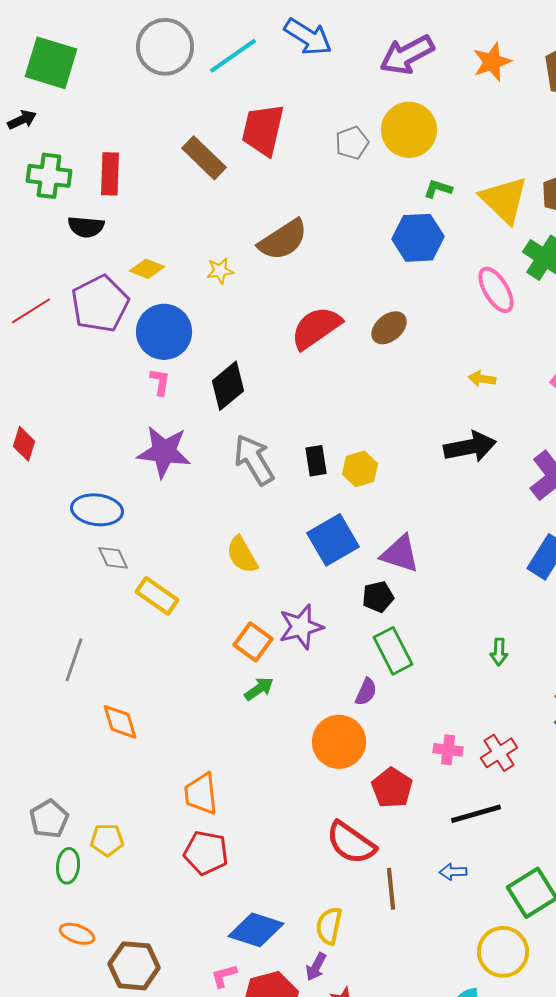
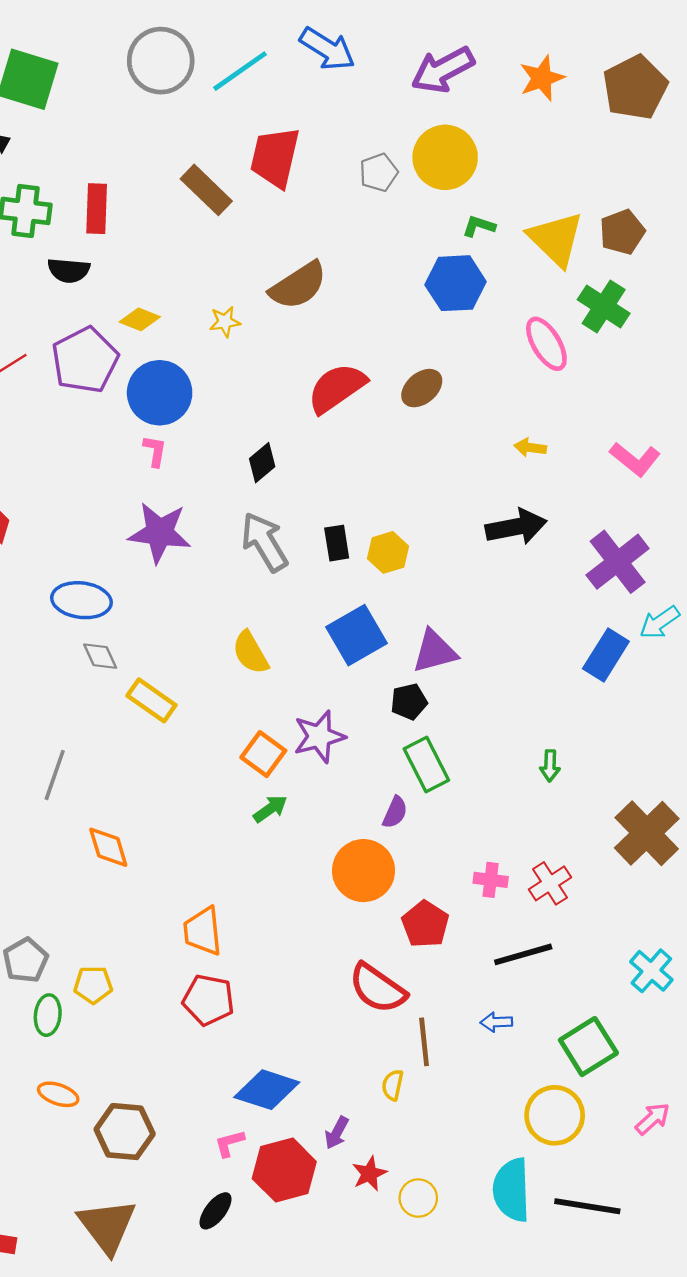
black diamond: (228, 386) -> (262, 463), moved, size x0.7
purple triangle: (400, 554) -> (435, 651), turned -33
yellow semicircle: (329, 926) -> (393, 1085), moved, size x0.7

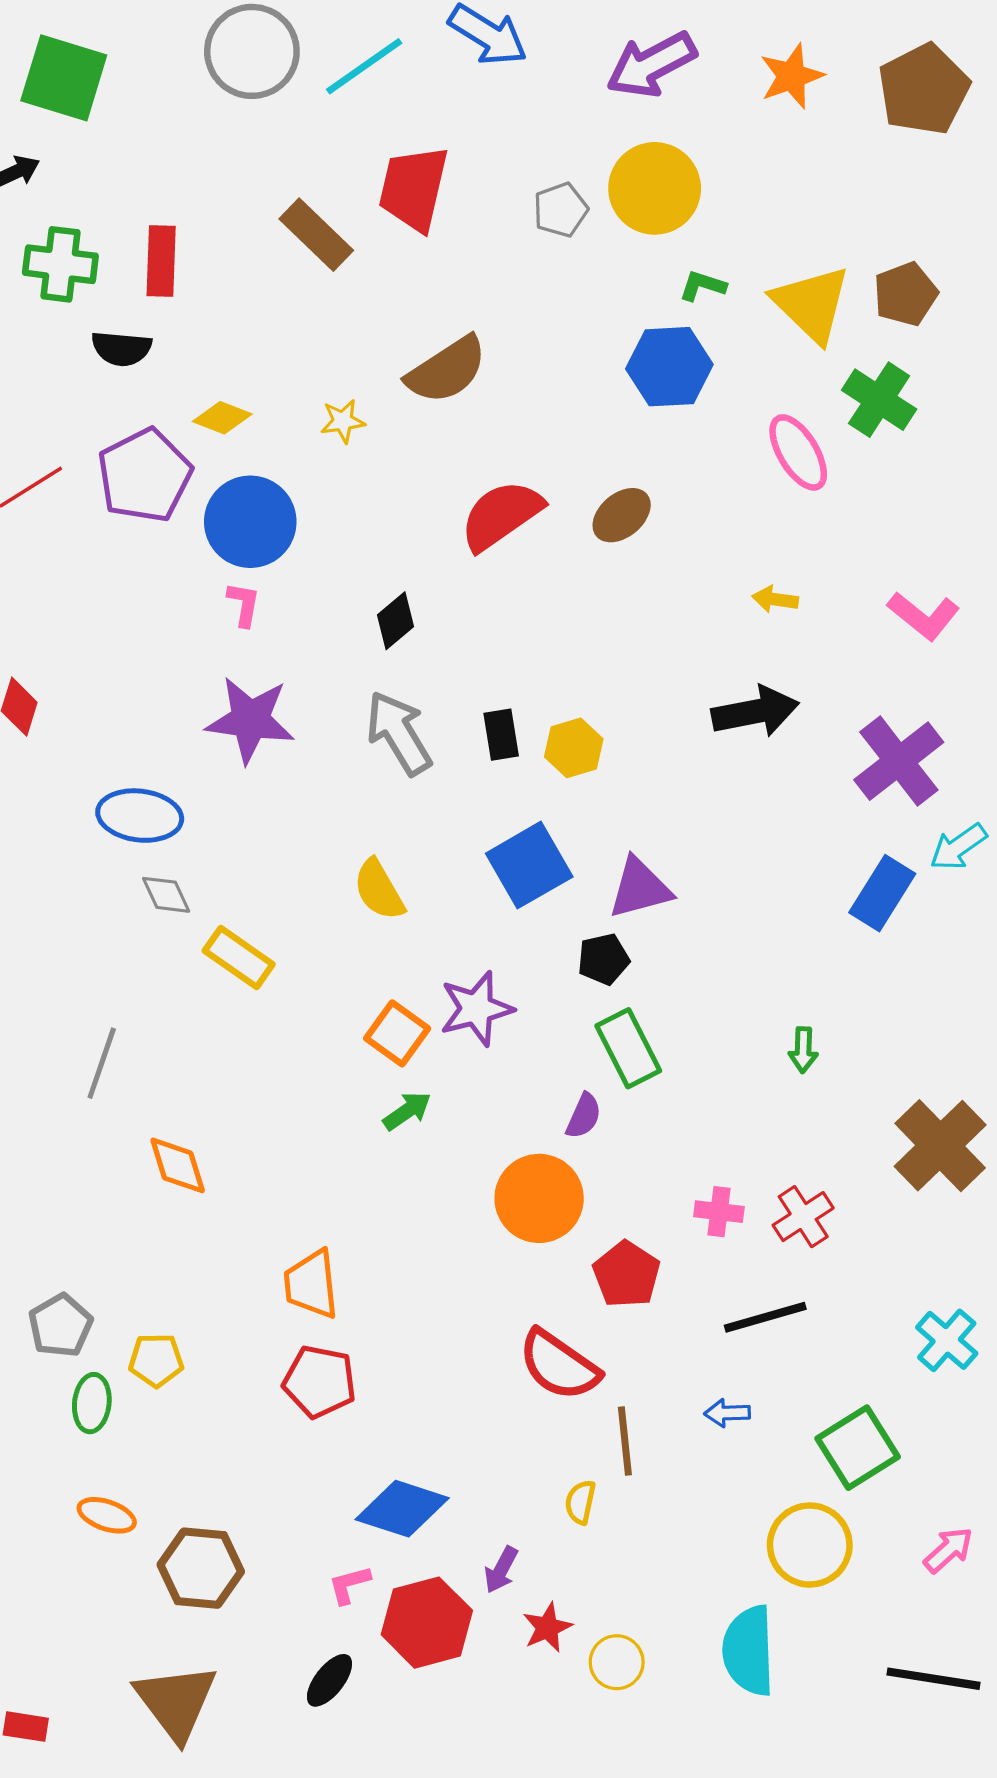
black line: (587, 1206) -> (934, 1679), moved

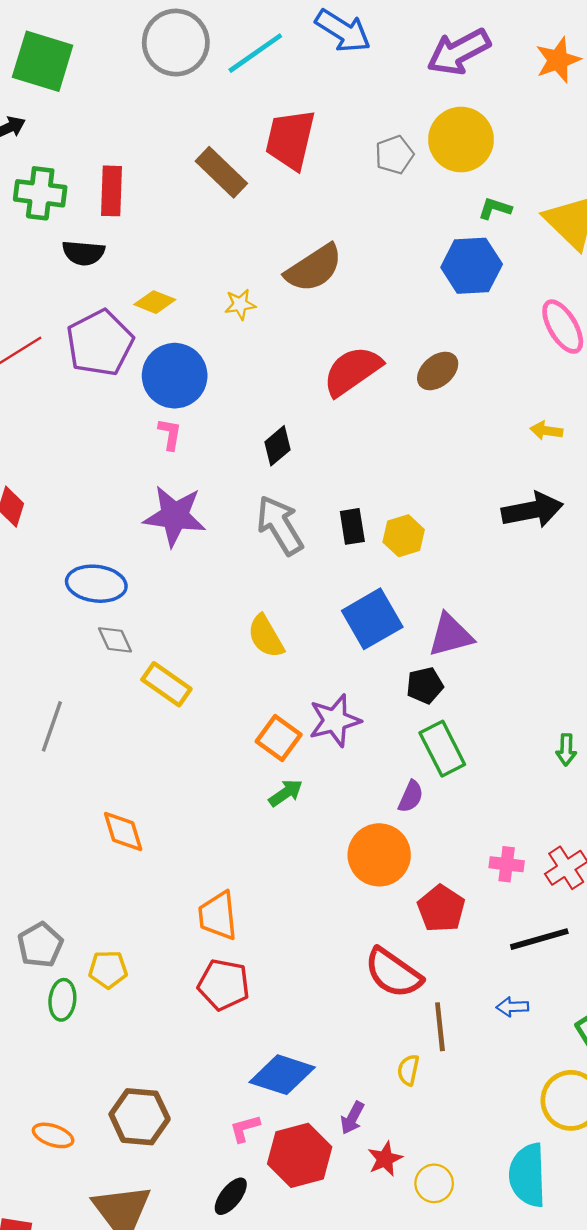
gray line: (102, 1063) -> (52, 726), moved
orange ellipse: (107, 1515) -> (53, 1135), moved

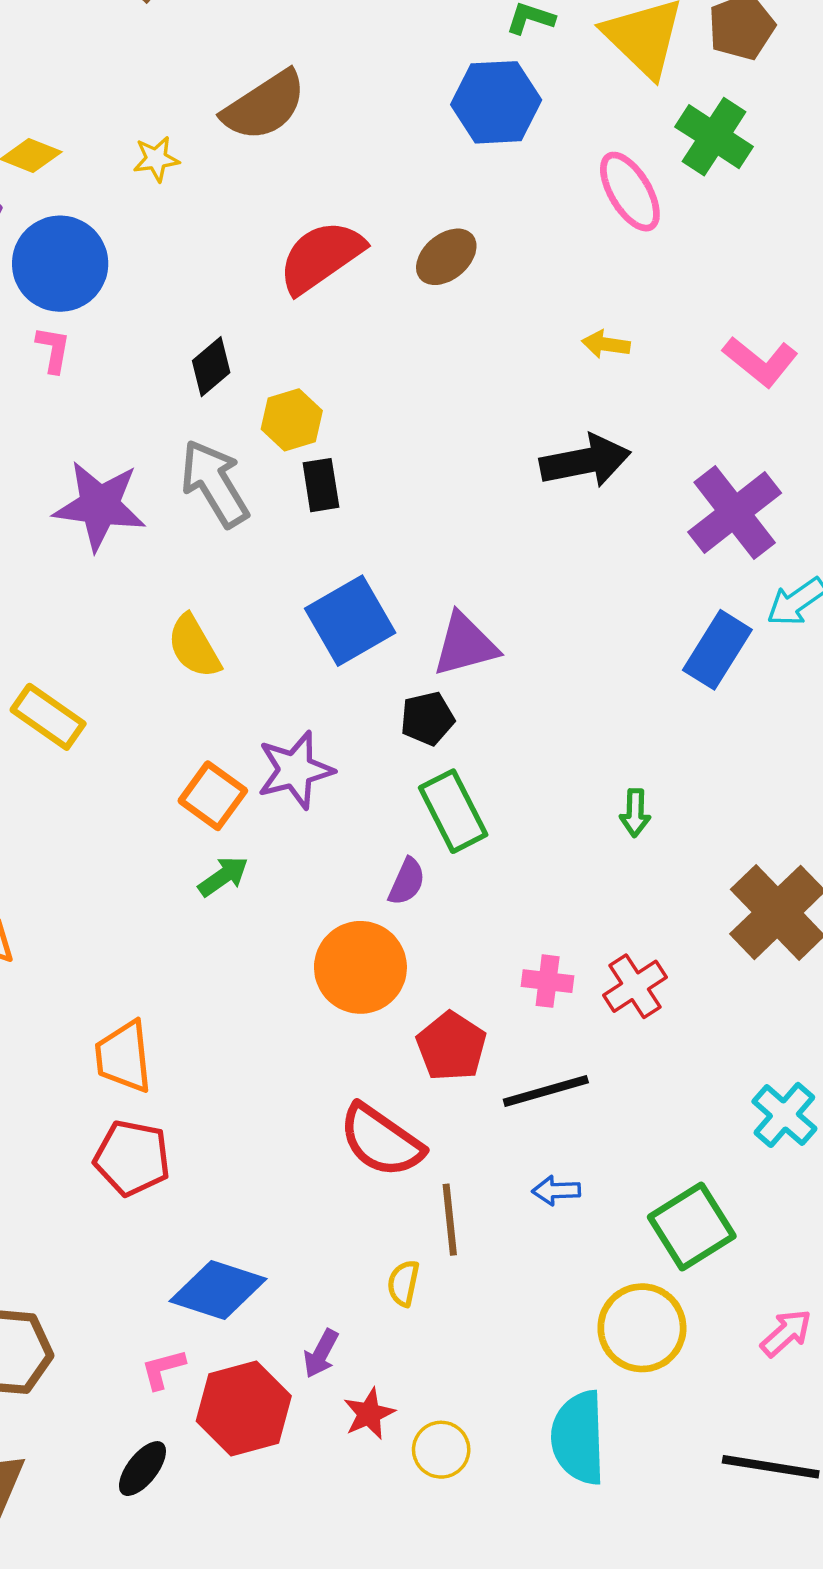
purple star: (175, 516) -> (100, 506), moved
yellow hexagon: (404, 536) -> (292, 420), moved
black line: (539, 939) -> (546, 1091), moved

